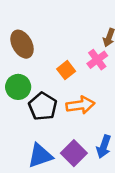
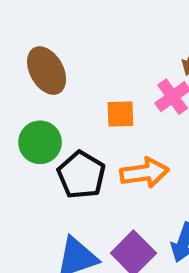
orange square: (66, 70) -> (120, 114), turned 36

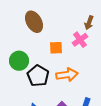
brown ellipse: (47, 71) -> (34, 22), moved

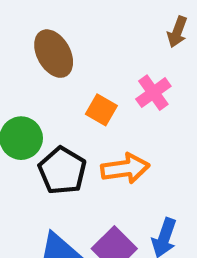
brown arrow: (89, 23) -> (177, 32), moved
orange square: (56, 48) -> (101, 110), turned 32

